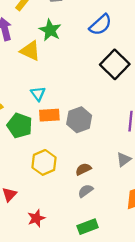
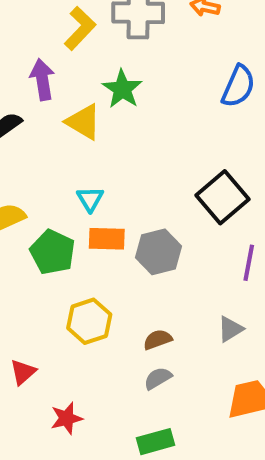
blue semicircle: (100, 25) -> (238, 86), moved, turned -30
black square: (115, 64) -> (222, 197), moved

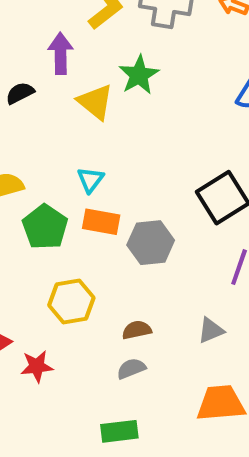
red star: (66, 418) -> (37, 366), moved

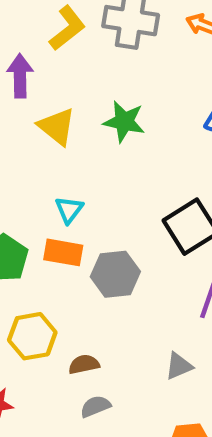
green star: (139, 75) -> (124, 122), moved, turned -30
cyan triangle: (90, 180) -> (69, 210), moved
brown semicircle: (137, 330) -> (84, 364), moved

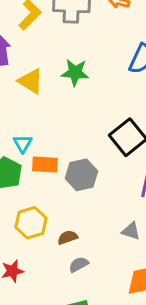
cyan triangle: (69, 210) -> (23, 144), moved
gray triangle: (179, 366) -> (131, 231), turned 48

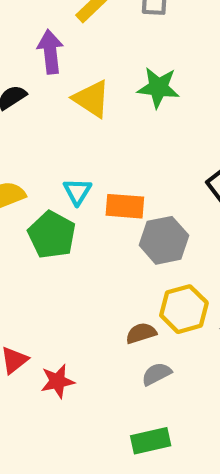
orange rectangle: (45, 164) -> (125, 206), moved
yellow hexagon: (31, 223) -> (184, 309), moved

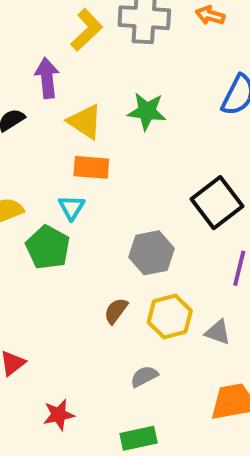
orange rectangle: (125, 206) -> (91, 167), moved
brown semicircle: (141, 333) -> (116, 311), moved, turned -36
red star: (57, 381) -> (59, 415), moved

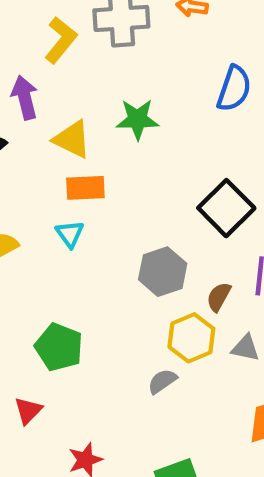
green pentagon: (48, 247) -> (59, 347), moved
brown semicircle: (116, 311) -> (219, 297), moved
gray semicircle: (144, 376) -> (162, 381), moved

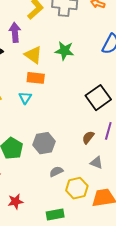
gray hexagon: (163, 272) -> (44, 143), moved
yellow hexagon: (191, 338) -> (77, 188), moved

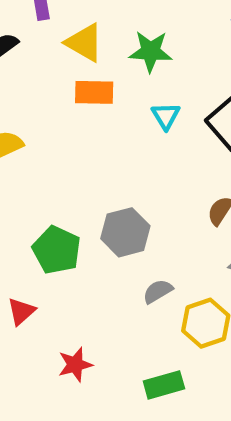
green star: (64, 51) -> (151, 51), moved
cyan triangle: (25, 98) -> (166, 116), moved

